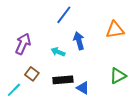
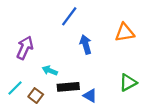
cyan arrow: (58, 52) -> (50, 71), moved
brown square: (32, 74) -> (36, 96), moved
cyan line: (14, 90) -> (15, 88), moved

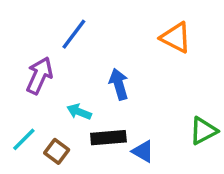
blue line: (69, 16) -> (74, 34), moved
orange triangle: (125, 33) -> (176, 38), moved, turned 36
blue arrow: (86, 45) -> (119, 84), moved

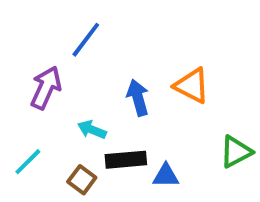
orange triangle: (176, 38) -> (192, 86), moved
brown square: (57, 151) -> (82, 180), moved
blue triangle: (143, 151) -> (166, 176), turned -30

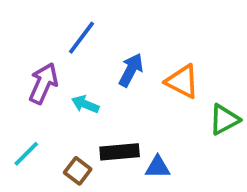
blue arrow: (138, 98) -> (131, 70), moved, turned 44
cyan arrow: (92, 130) -> (85, 104), moved
green triangle: (236, 152) -> (224, 119), moved

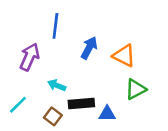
blue line: (81, 38) -> (55, 26), turned -30
cyan arrow: (85, 104) -> (57, 85), moved
green triangle: (224, 119) -> (136, 89), moved

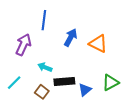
green triangle: (136, 89) -> (110, 83), moved
blue triangle: (107, 114) -> (85, 90), turned -40

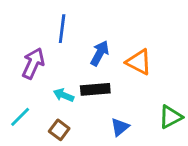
black rectangle: (64, 82) -> (95, 89), moved
green triangle: (110, 83) -> (171, 117), moved

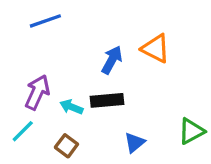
blue line: (62, 29) -> (45, 21), moved, turned 64
orange triangle: (139, 62) -> (156, 49), moved
purple arrow: (33, 63) -> (37, 92), moved

